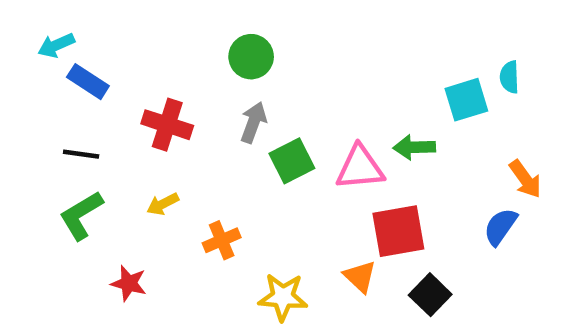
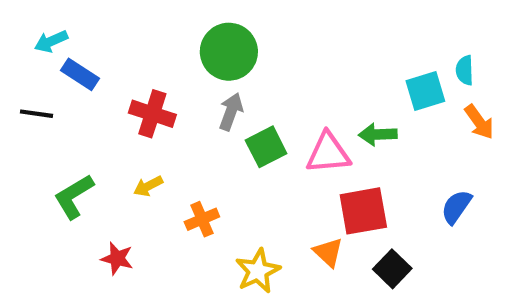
green circle: (251, 57) -> (229, 52), size x1.4
black line: (81, 154) -> (37, 114), moved
orange arrow: (525, 179) -> (479, 122), moved
yellow star: (283, 297) -> (258, 271), turned -30

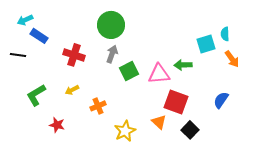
red square: (363, 211) -> (176, 102), turned 30

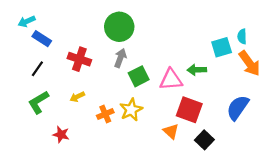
black line: (18, 55) -> (37, 69), moved, turned -63
orange arrow: (232, 59) -> (250, 63), size x1.4
blue semicircle: (221, 100) -> (238, 108), size x1.4
yellow star: (125, 131) -> (131, 110), moved

